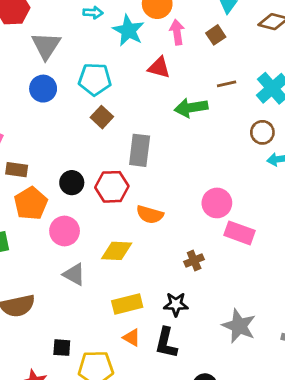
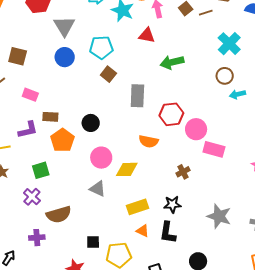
brown line: (227, 84) -> (206, 13), moved
red hexagon: (112, 187) -> (171, 114), moved
pink circle: (65, 231) -> (101, 158), moved

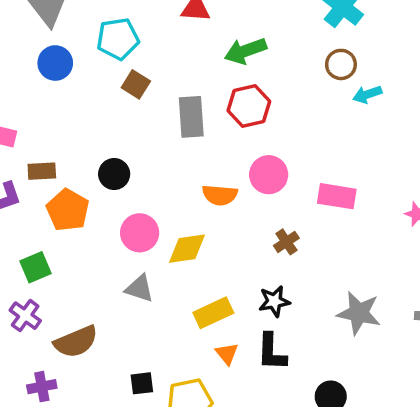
red hexagon: (171, 114) -> (249, 106), moved
pink circle: (196, 129) -> (269, 175), moved
orange triangle: (143, 231) -> (227, 354), turned 32

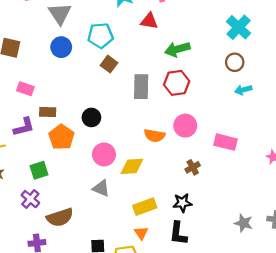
cyan arrow: (367, 94) -> (243, 90), moved
gray star: (359, 313) -> (244, 223), moved, size x0.7
orange triangle: (227, 354) -> (141, 233), moved

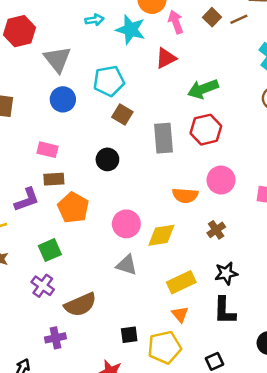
red triangle: (149, 21) -> (166, 58), turned -30
pink rectangle: (25, 89) -> (47, 150), moved
black circle: (91, 117) -> (107, 159), moved
brown cross: (193, 167) -> (216, 230), moved

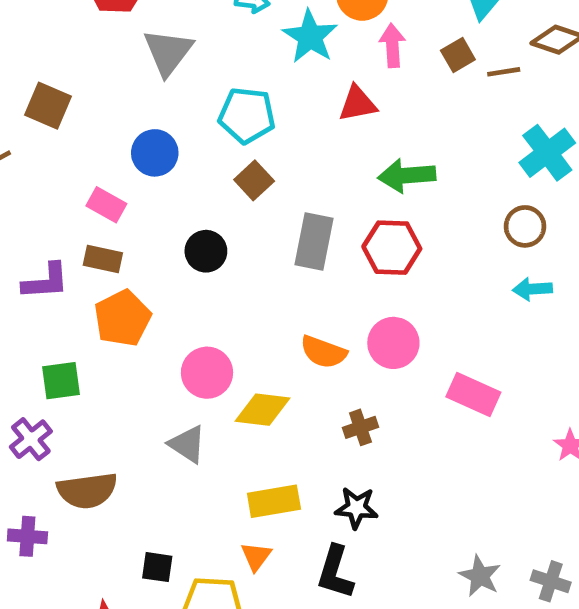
blue circle: (63, 99) -> (155, 153), moved

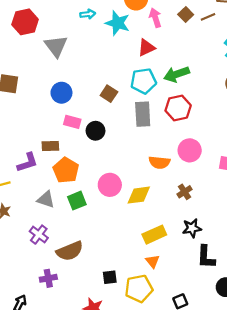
cyan pentagon: (247, 115) -> (143, 81), moved
pink rectangle: (106, 205) -> (72, 122), moved
green square: (61, 381) -> (77, 201), moved
gray triangle: (187, 444) -> (46, 199), moved
black L-shape: (335, 572) -> (206, 257), moved

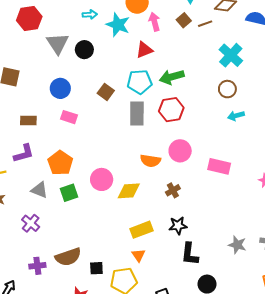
black circle: (96, 131) -> (84, 50), moved
brown rectangle: (50, 146) -> (28, 121), moved
brown semicircle: (70, 251) -> (68, 257), moved

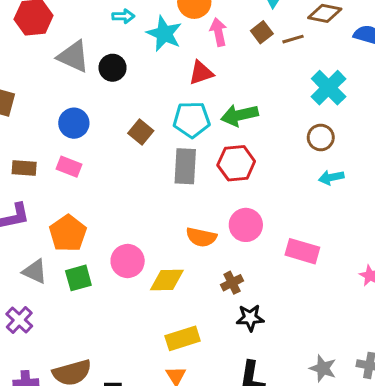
gray triangle: (58, 43) -> (73, 56), turned -35
pink rectangle: (69, 117) -> (69, 167), moved
black star: (178, 226) -> (250, 318), moved

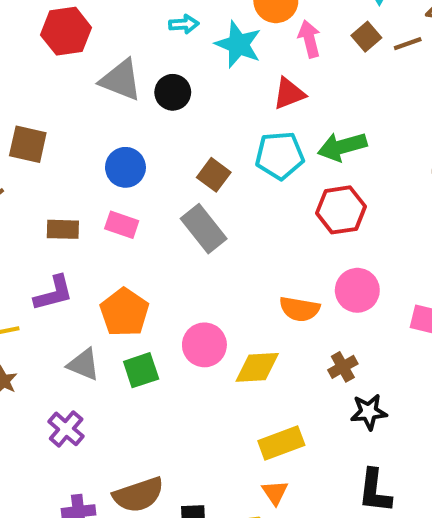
gray rectangle: (185, 166) -> (204, 229), moved, turned -39

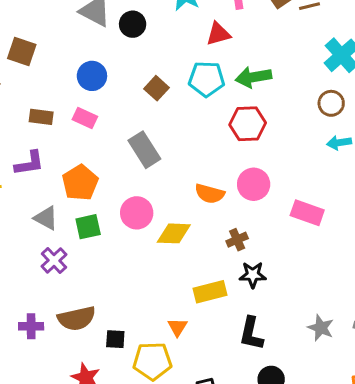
gray rectangle: (204, 229) -> (144, 150), moved
purple cross: (66, 429) -> (54, 260), moved
yellow rectangle: (281, 443) -> (210, 292), moved

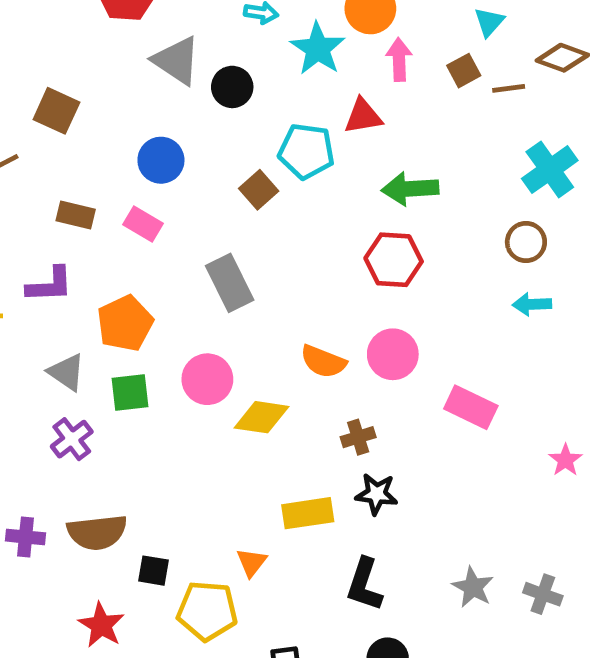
cyan pentagon: (207, 79) -> (306, 151), moved

